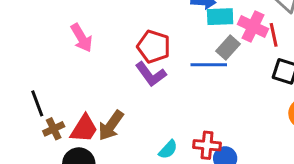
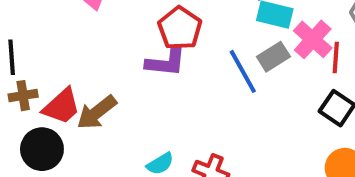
blue line: (209, 65) -> (243, 71), turned 44
purple L-shape: (151, 74) -> (166, 62), turned -64

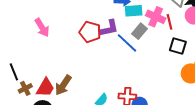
purple L-shape: (166, 62) -> (109, 28), moved

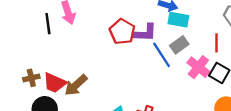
pink cross: (156, 17) -> (198, 67), moved
black line: (14, 72) -> (48, 24), moved
red trapezoid: (45, 88) -> (55, 83), turned 70

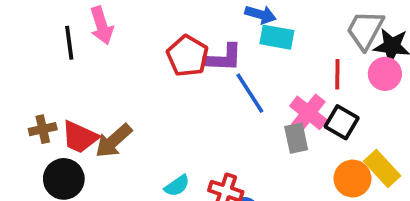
gray rectangle: (179, 45) -> (296, 138), moved, turned -66

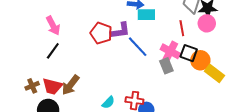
black line: (69, 43) -> (53, 51), moved, turned 54
orange circle: (352, 179) -> (200, 60), moved

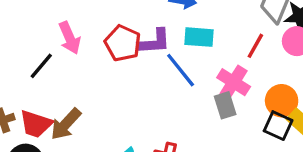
cyan rectangle: (146, 15) -> (199, 37), moved
pink arrow: (53, 26) -> (70, 38), moved
red line: (182, 28) -> (255, 46), turned 35
black square: (189, 53) -> (278, 126), moved

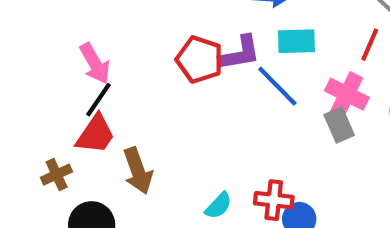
pink arrow: (70, 38) -> (95, 63), moved
red trapezoid: (36, 124) -> (95, 134), moved, turned -68
brown arrow: (66, 124) -> (138, 171), turned -56

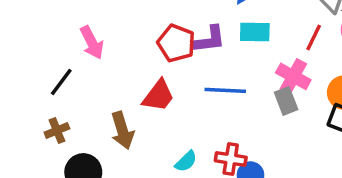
blue line: (277, 86) -> (225, 90), moved, turned -45
black line: (98, 100) -> (61, 82), moved
red trapezoid: (95, 134) -> (158, 96), moved

